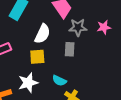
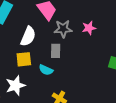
cyan semicircle: (59, 81) -> (46, 70), moved

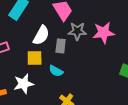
pink star: (89, 28) -> (104, 33), size x1.5
gray rectangle: (56, 51) -> (61, 46), moved

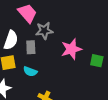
pink star: (104, 33) -> (71, 49), moved

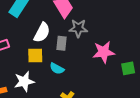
green square: (97, 61) -> (128, 68), turned -32

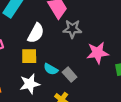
gray rectangle: (62, 43) -> (70, 75), moved, turned -48
white star: (24, 82) -> (30, 84), moved

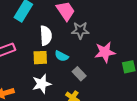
white semicircle: (36, 33) -> (46, 36), turned -30
cyan semicircle: (51, 69) -> (61, 56), moved

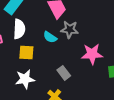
white semicircle: (46, 36) -> (19, 29), moved
cyan semicircle: (61, 56) -> (50, 37), moved

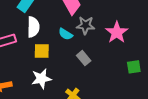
pink star: (92, 54) -> (117, 32), moved, turned -30
gray rectangle: (64, 73) -> (84, 58), moved

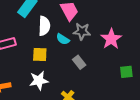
white semicircle: (33, 27) -> (44, 26), moved

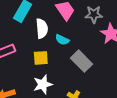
gray star: (82, 31) -> (94, 14), moved
gray rectangle: (79, 62) -> (81, 61), size x1.5

